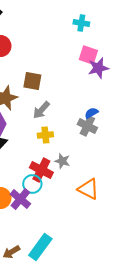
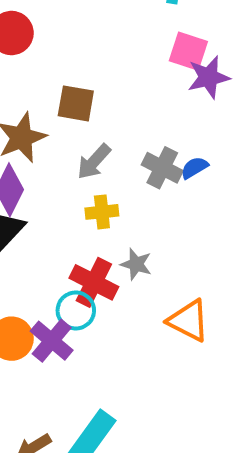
gray cross: (87, 126) -> (162, 168), moved

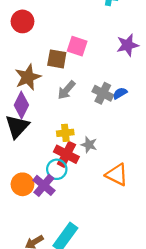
pink square: (188, 51) -> (77, 46), moved
yellow cross: (102, 212) -> (65, 133), moved

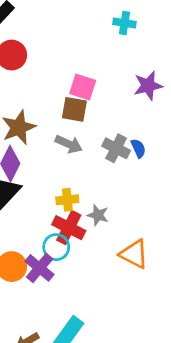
brown square: (57, 59) -> (74, 109), moved
gray arrow: (66, 90) -> (69, 144), turned -108
blue semicircle: (120, 93) -> (138, 148), turned 96

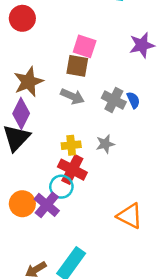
gray star: (98, 215) -> (105, 144), moved, turned -30
orange triangle: (134, 254) -> (130, 216), moved

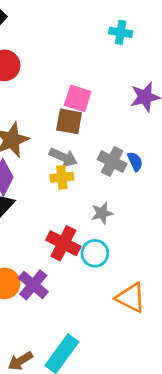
yellow cross: (71, 145) -> (62, 177), moved
cyan circle: (61, 187) -> (95, 253), moved

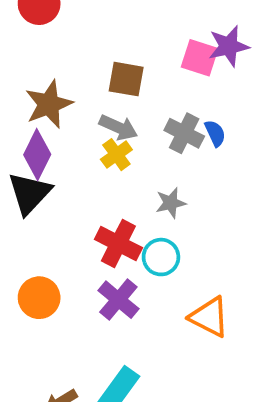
pink square: (78, 98) -> (200, 58), moved
yellow cross: (62, 177) -> (116, 155), turned -30
purple cross: (33, 285) -> (118, 300), moved

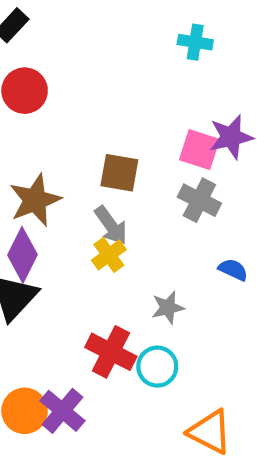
gray arrow: (118, 127) -> (111, 225), turned 30
gray cross: (184, 133) -> (199, 200), moved
blue semicircle: (215, 133) -> (233, 270), moved, turned -40
purple cross: (118, 300) -> (62, 411), moved

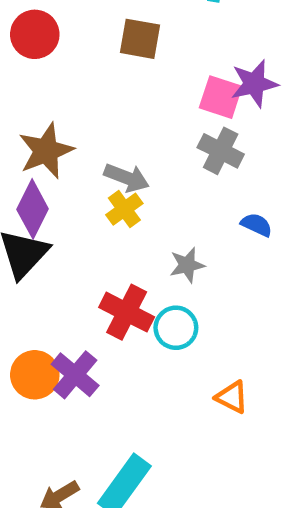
brown square: (119, 173) -> (140, 39), moved
gray arrow: (111, 225) -> (127, 178), turned -33
orange triangle: (210, 432) -> (232, 397), size x0.7

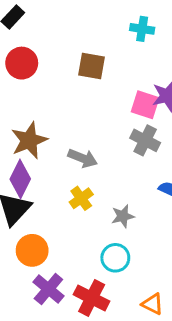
yellow cross: (124, 209) -> (81, 198), moved
red cross: (127, 312) -> (92, 298), moved
orange circle: (35, 375) -> (32, 250), moved

